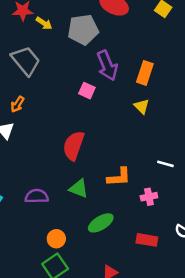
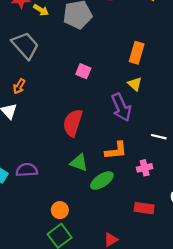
purple arrow: (107, 65) -> (121, 107), moved
purple semicircle: (37, 196) -> (27, 170), moved
green ellipse: (101, 223) -> (102, 181), moved

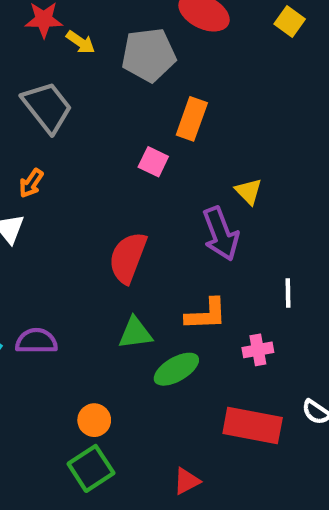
orange rectangle: (137, 53) -> (192, 119), moved
white line: (159, 137) -> (288, 293), turned 72
green triangle: (79, 163) -> (135, 333), turned -30
red rectangle: (144, 208) -> (253, 426), size x1.5

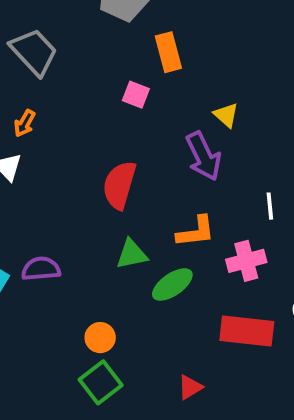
orange rectangle: (192, 119) -> (168, 52), turned -30
pink cross: (258, 350) -> (246, 261), size x1.4

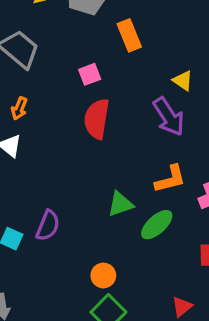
pink square: (136, 95) -> (90, 74), moved, turned -35
red semicircle: (119, 185) -> (97, 119), moved
purple semicircle: (41, 269) -> (48, 226), turned 124

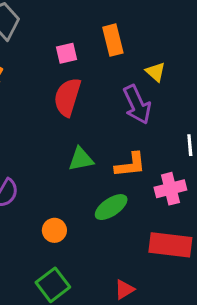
orange rectangle: (129, 35) -> (113, 40), moved
green triangle: (120, 204) -> (81, 159), moved
orange circle: (103, 275) -> (54, 230), moved

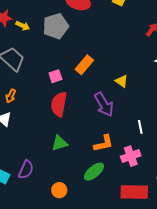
orange rectangle: (113, 40) -> (84, 65), turned 60
yellow triangle: (155, 72) -> (122, 81), moved
green triangle: (81, 159) -> (60, 143), moved

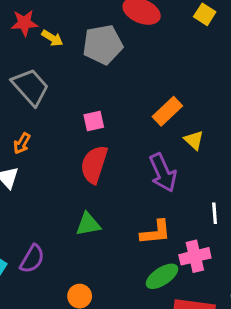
orange rectangle: (84, 65) -> (167, 111), moved
green ellipse: (94, 172) -> (162, 276), moved

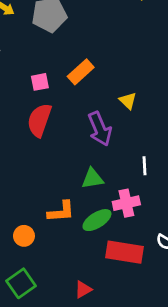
orange rectangle: (167, 111) -> (81, 72), moved
green triangle: (88, 224) -> (92, 179), moved
orange L-shape: (155, 232) -> (61, 212), moved

